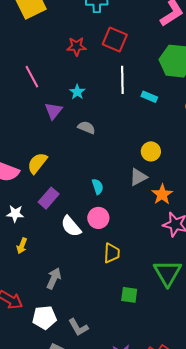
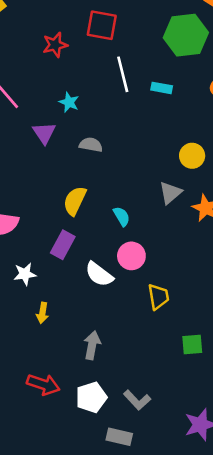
yellow circle: (151, 151) -> (192, 156), moved
yellow semicircle: (37, 163) -> (75, 201), moved

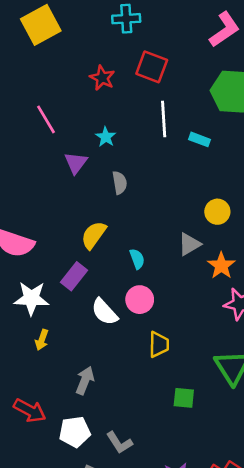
red star: (55, 45) -> (102, 78), turned 30
gray semicircle: (91, 145) -> (120, 183), turned 60
white star: (25, 274) -> (31, 298), size x1.5

